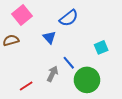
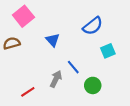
blue semicircle: (69, 18) -> (93, 26), moved
green circle: (87, 80) -> (93, 85), size x0.6

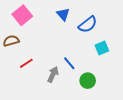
blue triangle: (53, 40) -> (63, 14), moved
red line: (28, 92) -> (26, 63), moved

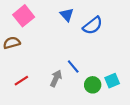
cyan square: (102, 48) -> (112, 81), moved
red line: (26, 63) -> (21, 81), moved

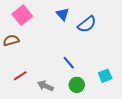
gray arrow: (56, 78) -> (45, 86), moved, turned -91
green circle: (93, 85) -> (77, 85), moved

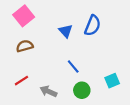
blue triangle: (63, 14) -> (66, 31), moved
blue semicircle: (87, 24) -> (93, 26), turned -30
brown semicircle: (11, 40) -> (25, 46), moved

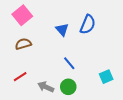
green circle: (82, 90) -> (68, 87), moved

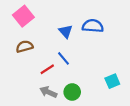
blue semicircle: (88, 24) -> (93, 26), turned -108
blue line: (69, 63) -> (63, 58), moved
red line: (20, 77) -> (47, 69), moved

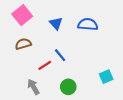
blue triangle: (66, 31) -> (56, 23), moved
gray arrow: (48, 92) -> (33, 87), moved, turned 35

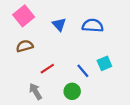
blue line: (60, 55) -> (83, 71), moved
cyan square: (106, 77) -> (104, 63), moved

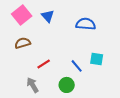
blue triangle: (59, 24) -> (48, 16), moved
cyan square: (104, 63) -> (97, 59), turned 32

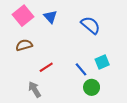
blue semicircle: (86, 24) -> (91, 25), turned 36
cyan square: (97, 59) -> (102, 62), turned -32
green circle: (67, 85) -> (92, 87), moved

